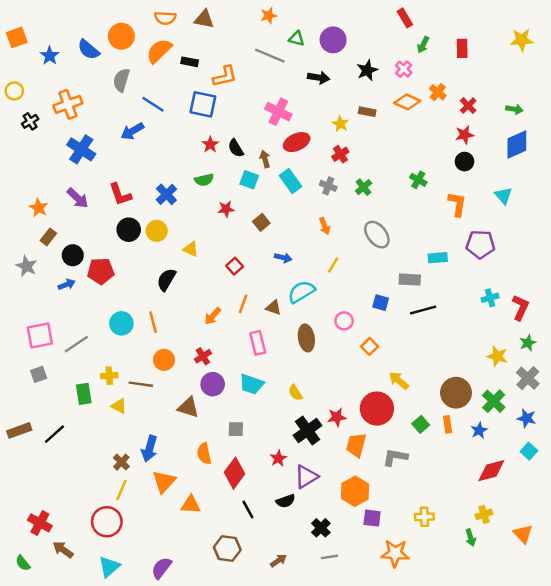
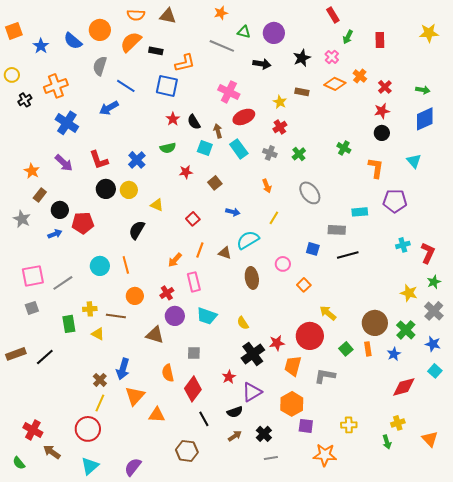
pink rectangle: (258, 343) -> (194, 282), moved
brown arrow: (278, 561) -> (235, 436), moved

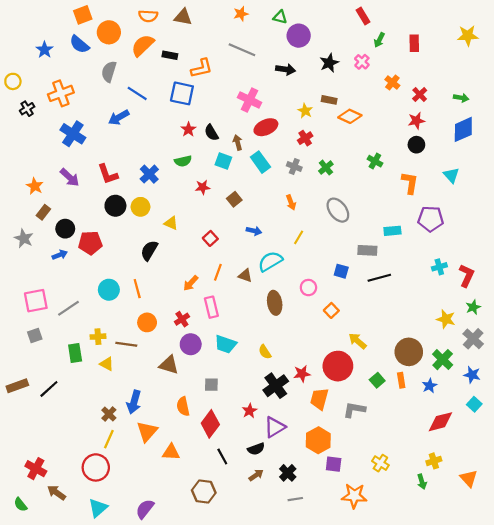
orange square: (14, 31) -> (83, 15), moved
green triangle: (244, 32) -> (280, 17), moved
orange diamond: (335, 84) -> (350, 116), moved
yellow cross: (349, 425) -> (380, 463), turned 35

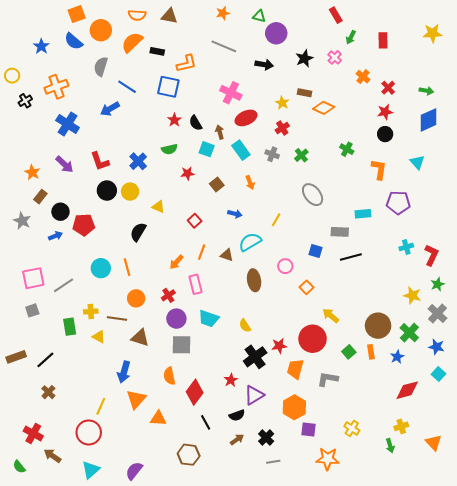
orange arrow: (291, 202) -> (250, 182), moved
brown triangle: (169, 365) -> (140, 338), moved
gray square: (211, 385) -> (181, 345), moved, size x1.5
brown cross: (109, 414) -> (48, 392), moved

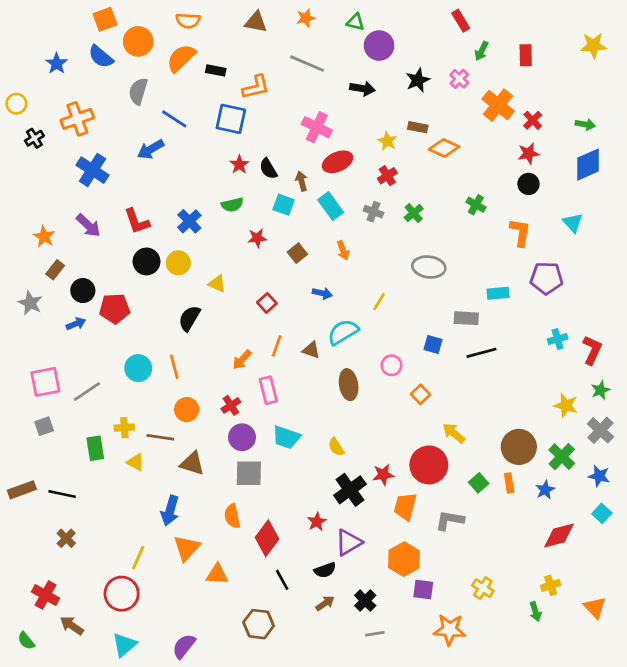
brown triangle: (169, 16) -> (256, 22), moved
orange cross: (363, 77) -> (498, 105), size x1.6
gray ellipse: (313, 195) -> (429, 267), turned -45
black line: (45, 360) -> (62, 494), turned 54

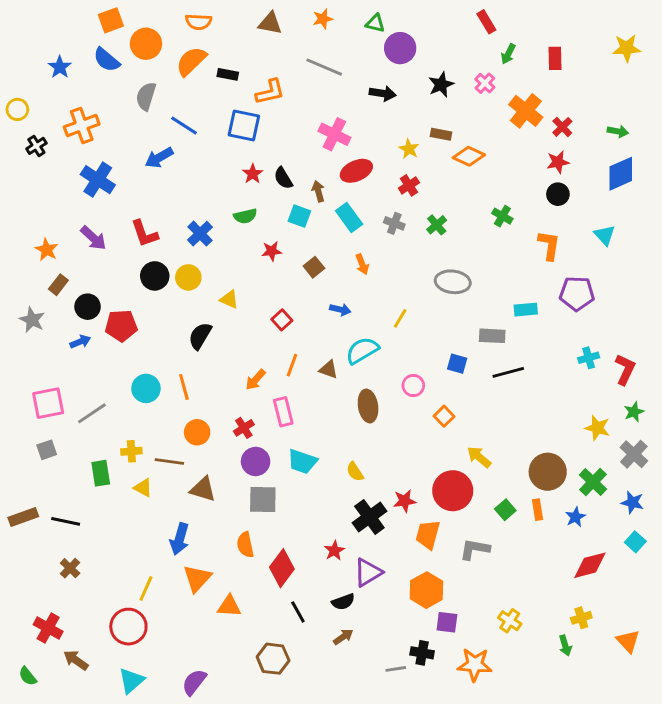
black cross: (365, 601) -> (422, 653), moved, turned -35

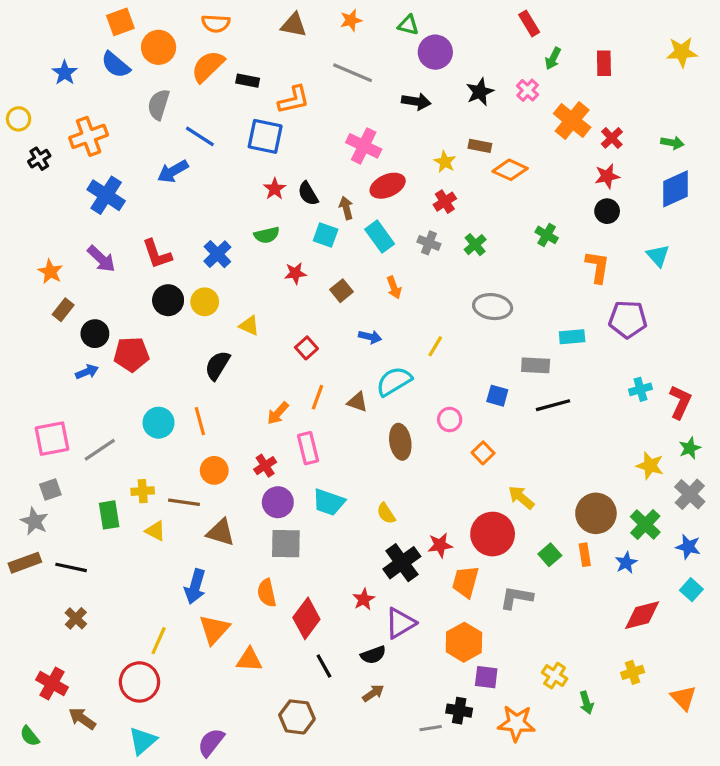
gray star: (32, 320) -> (34, 521), moved
green arrow: (565, 646) -> (586, 703), moved

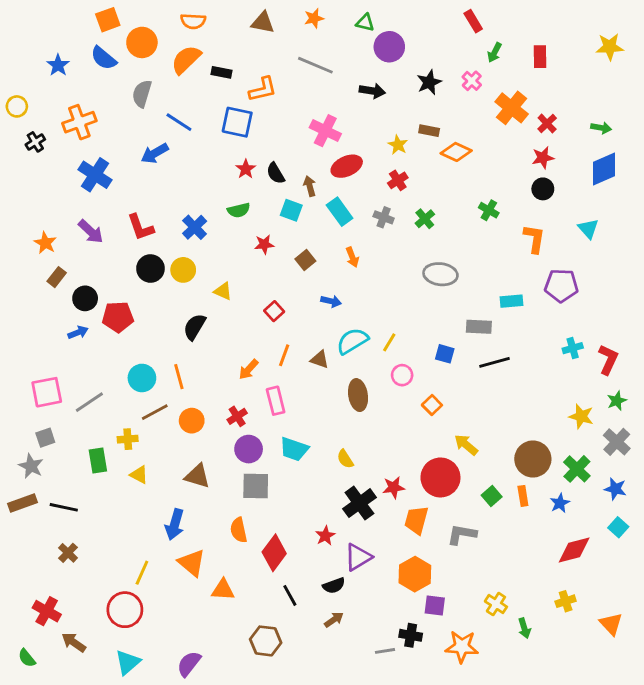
yellow line: (435, 346) -> (389, 342), moved
brown line: (184, 502) -> (155, 412), moved, turned -36
orange triangle: (214, 629) -> (192, 563), turned -32

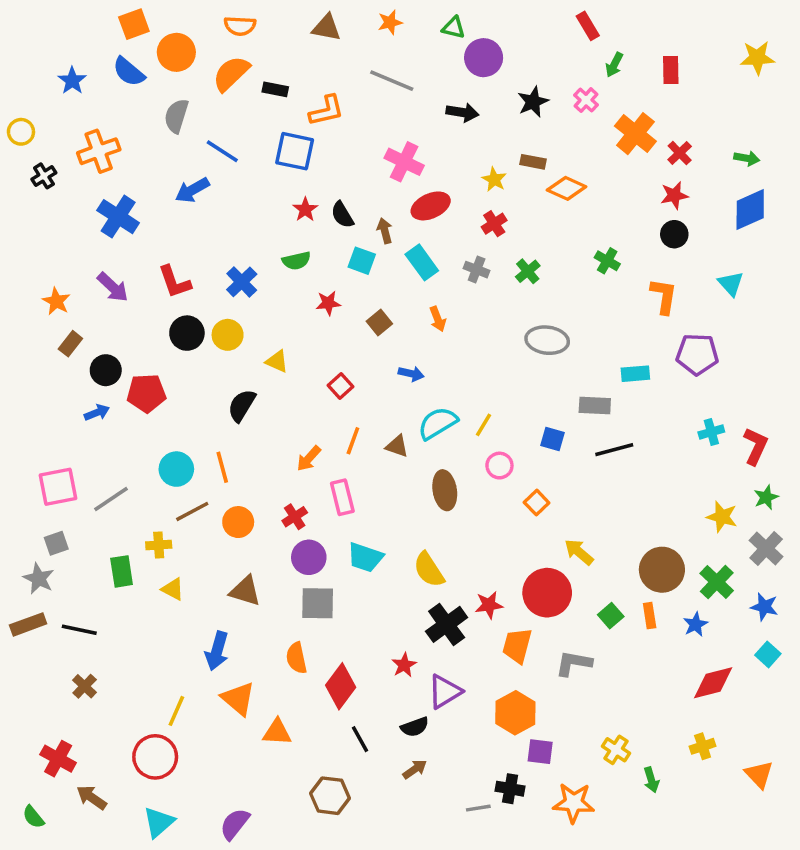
yellow semicircle: (345, 459) -> (429, 570), size x1.5

